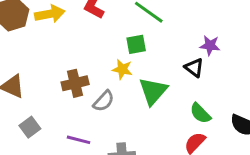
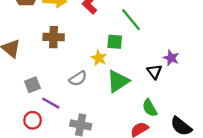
brown cross: (75, 83) -> (54, 37), moved
gray square: (30, 127) -> (32, 85), moved

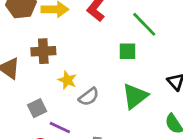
brown cross: (54, 37) -> (43, 51), moved
yellow star: (99, 58) -> (67, 80), moved

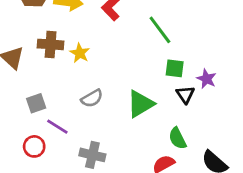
green square: (127, 51) -> (175, 68), moved
yellow star: (67, 80) -> (80, 53), moved

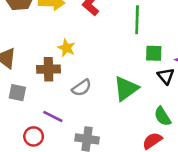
green line: (160, 30) -> (137, 20), turned 44
brown cross: (51, 44) -> (48, 69), moved
gray square: (36, 103) -> (17, 93), moved, turned 36

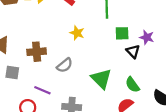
yellow star: (66, 48) -> (77, 33), moved
green triangle: (126, 89) -> (101, 79), moved, turned -35

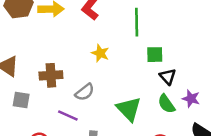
purple star: (147, 37) -> (191, 99), moved
green semicircle: (132, 85) -> (166, 104), moved
purple line: (42, 90) -> (68, 115), moved

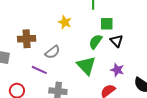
purple star: (191, 99) -> (117, 70), moved
green semicircle: (166, 104) -> (96, 42), moved, turned 70

